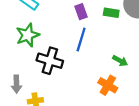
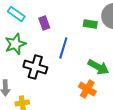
purple rectangle: (81, 12) -> (44, 23), moved
green arrow: (120, 61) -> (98, 67), size x1.5

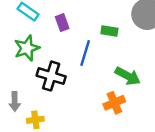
green rectangle: (90, 24) -> (109, 31), moved
orange cross: (87, 89) -> (114, 103), turned 36

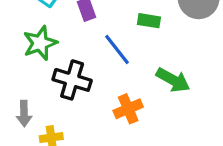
blue line: (85, 53) -> (117, 50), turned -55
orange cross: (114, 103) -> (128, 109), moved

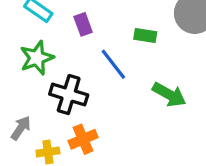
orange cross: (128, 109) -> (83, 139), moved
gray arrow: (24, 114) -> (21, 128), turned -145

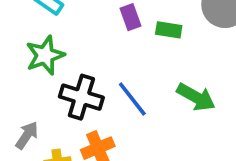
purple rectangle: (83, 24) -> (131, 17), moved
blue line: (113, 64) -> (132, 99), moved

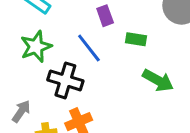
green rectangle: (169, 30) -> (136, 39), moved
blue line: (132, 99) -> (89, 48), moved

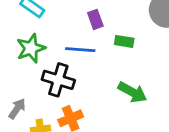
blue line: (89, 48) -> (80, 50), turned -48
green arrow: (158, 80) -> (132, 92), moved

